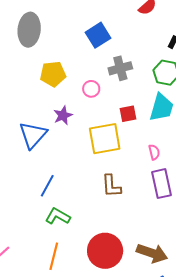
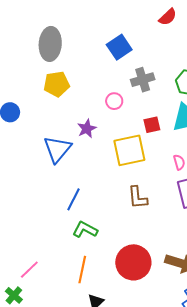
yellow pentagon: (53, 74) -> (57, 84), moved

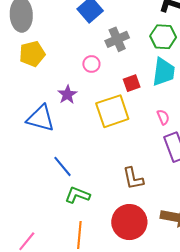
blue triangle: (57, 149) -> (41, 118), turned -48
brown L-shape: (138, 198) -> (133, 178), moved
blue line: (74, 199) -> (63, 166), turned -60

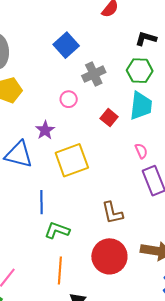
red square: (132, 83) -> (109, 118), turned -30
yellow square: (112, 111) -> (72, 160), moved
blue line: (63, 166) -> (42, 202), turned 40

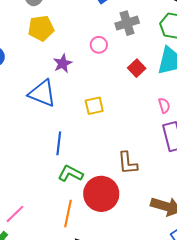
purple star: (45, 130) -> (63, 63), moved
yellow square: (72, 160) -> (94, 106), size x0.6
red circle: (109, 256) -> (101, 194), moved

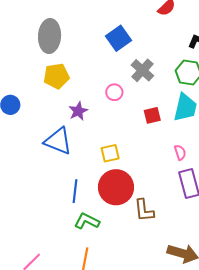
gray cross: (127, 23) -> (142, 70), turned -30
red square: (137, 68) -> (152, 115), turned 30
red circle: (101, 194) -> (116, 187), moved

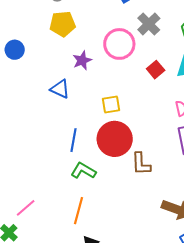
pink circle: (114, 92) -> (119, 44), size x1.8
red square: (152, 115) -> (156, 70), turned -30
blue triangle: (58, 141) -> (60, 89), size x0.7

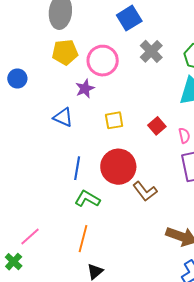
pink circle: (119, 44) -> (103, 61), moved
red square: (156, 70) -> (157, 126), moved
yellow square: (111, 105) -> (114, 120), moved
brown L-shape: (141, 164) -> (145, 191), turned -35

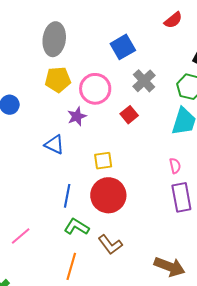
yellow square: (114, 120) -> (103, 161), moved
red square: (157, 126) -> (129, 115), moved
brown L-shape: (145, 191) -> (110, 245), moved
pink line: (30, 237) -> (21, 236), moved

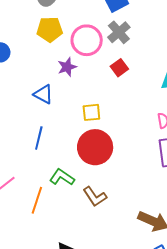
gray cross: (144, 81) -> (119, 32), moved
blue line: (67, 196) -> (39, 138), moved
orange line: (71, 266) -> (37, 200), moved

